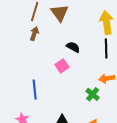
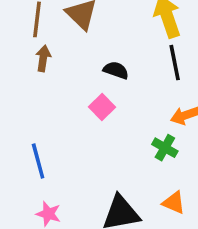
blue line: (35, 90) -> (38, 161), moved

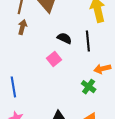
black line: (175, 63) -> (88, 41), moved

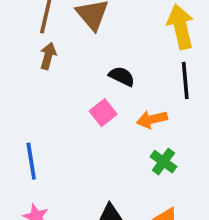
black line: (88, 41) -> (185, 80), moved
orange arrow: (102, 69) -> (152, 119), moved

